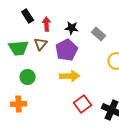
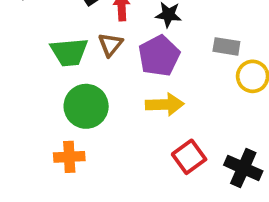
gray rectangle: (99, 34) -> (226, 46), moved, turned -32
green circle: (28, 77) -> (86, 106), size x1.5

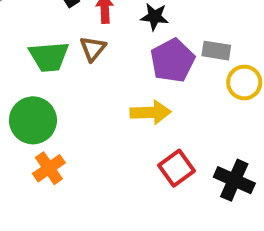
purple pentagon: (159, 56) -> (172, 61), moved
green circle: (86, 106) -> (33, 120), moved
orange cross: (69, 157) -> (49, 168), turned -32

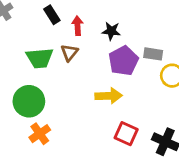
red square: (176, 168) -> (126, 134), turned -30

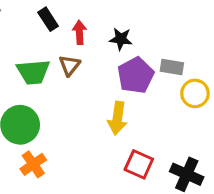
yellow arrow: (109, 96) -> (117, 118), turned 100

